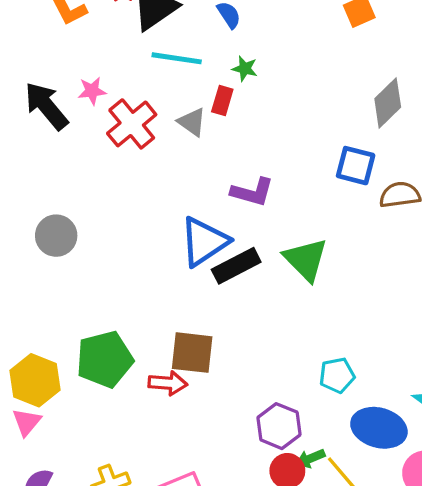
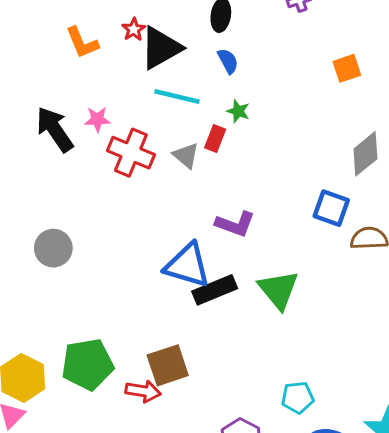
red cross: (132, 124) -> (131, 153), turned -33
blue triangle: (204, 242) -> (187, 265), turned 45
brown square: (192, 353) -> (168, 365), turned -30

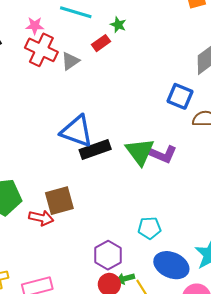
pink star: (97, 119) -> (35, 26), moved
red rectangle: (215, 139) -> (101, 43), turned 30
gray triangle: (186, 156) -> (70, 61), moved, turned 42
purple L-shape: (235, 224) -> (163, 154), moved

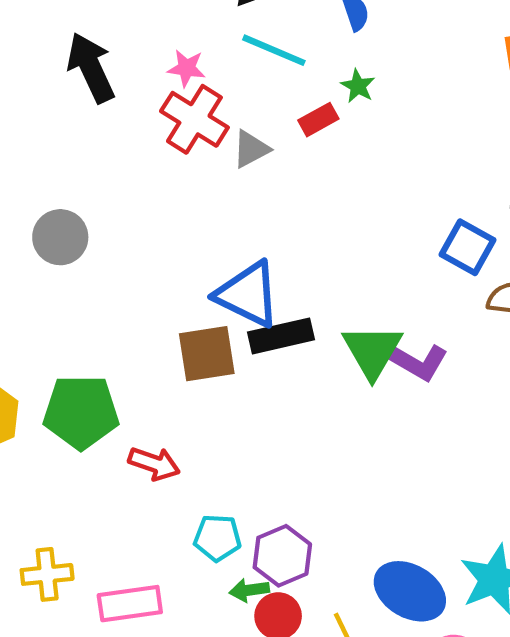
brown square: (59, 201) -> (207, 354), moved
cyan pentagon: (149, 228) -> (217, 538), moved
green arrow: (125, 279) -> (249, 590), moved

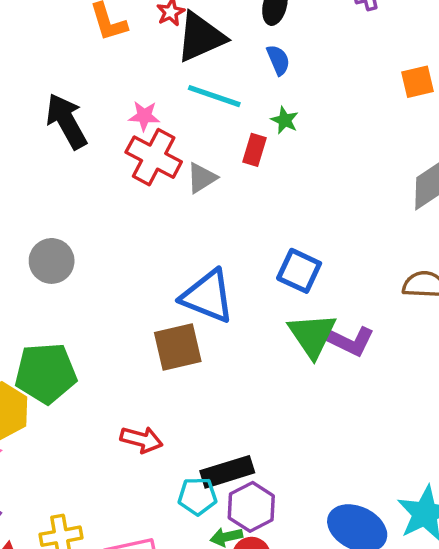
red rectangle: (318, 120) -> (255, 150), turned -40
blue square: (468, 247) -> (299, 271), moved
black rectangle: (281, 336) -> (227, 472), moved
green pentagon: (81, 412) -> (46, 373), moved

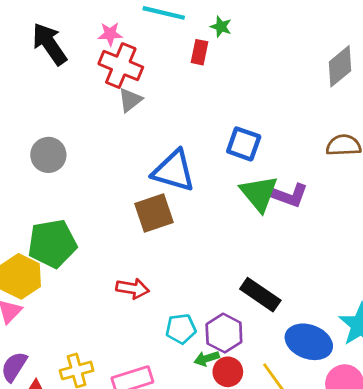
gray triangle: (202, 178) -> (130, 100), moved
black rectangle: (227, 472) -> (260, 295), moved, turned 57

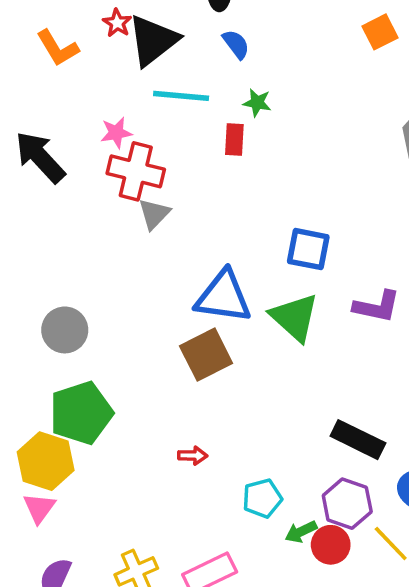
gray circle: (48, 155) -> (65, 330), moved
green triangle: (259, 193) -> (295, 317), moved
red arrow: (133, 288) -> (193, 456), size x0.7
purple hexagon: (224, 333) -> (347, 504), moved

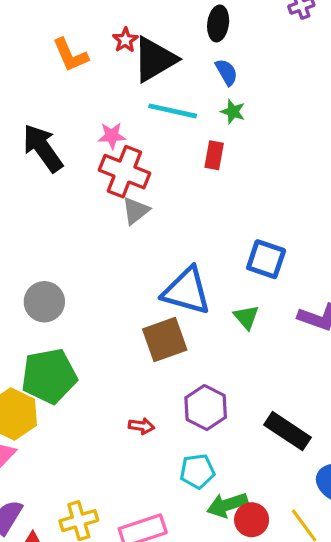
green star: (257, 103) -> (233, 112), moved
green triangle: (295, 317) -> (246, 317), size x0.6
purple hexagon: (347, 504) -> (206, 408), moved
green arrow: (301, 532) -> (227, 505), size x1.4

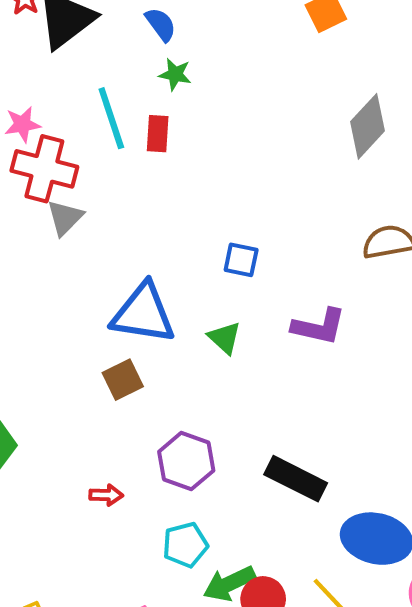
cyan line: (173, 111) -> (111, 118), moved, turned 66
blue square: (266, 259) -> (241, 260), size x0.7
brown square: (165, 339) -> (123, 380), size x0.7

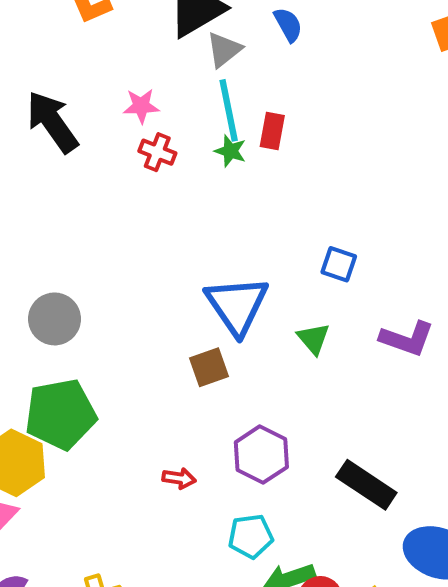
green star: (175, 74) -> (230, 151), moved
red cross: (44, 169) -> (157, 152), size x0.6
gray triangle: (65, 218) -> (224, 50), moved
blue triangle: (143, 314) -> (237, 305), turned 40

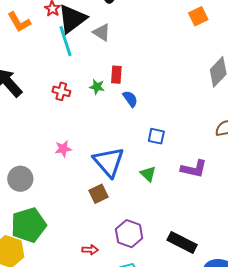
blue semicircle: (288, 25) -> (130, 99), moved
gray triangle: (224, 50) -> (102, 32), moved, turned -42
pink star: (141, 106) -> (63, 149), moved
cyan line: (229, 110) -> (66, 41), moved

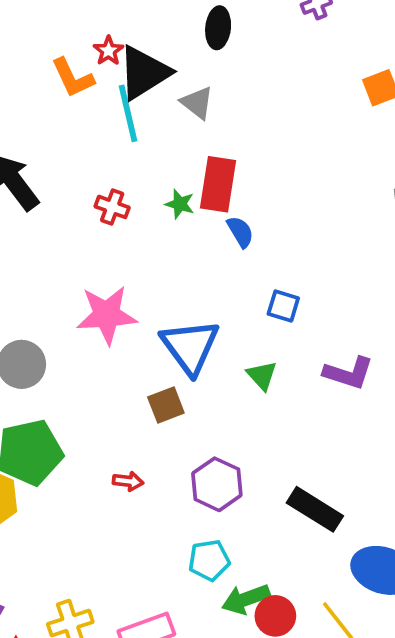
orange L-shape: (19, 22) -> (73, 78), moved
red rectangle: (116, 75) -> (218, 184), size x1.6
pink star: (63, 149) -> (107, 315), size x1.8
red arrow: (90, 250) -> (128, 481), moved

